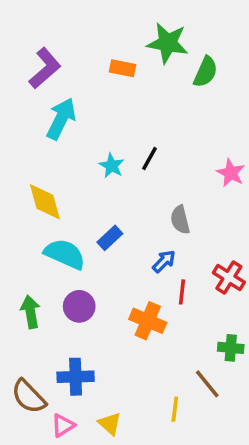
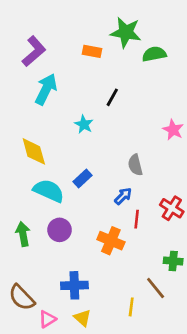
green semicircle: (205, 72) -> (154, 54), turned -125
black line: (150, 158) -> (112, 97), moved
blue cross: (76, 377) -> (74, 285), moved

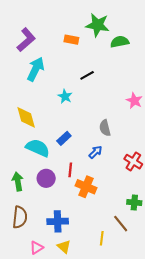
black line: (112, 97) -> (87, 75), turned 32
red line: (137, 219) -> (70, 170), moved
brown semicircle: (22, 298) -> (20, 217), moved, turned -130

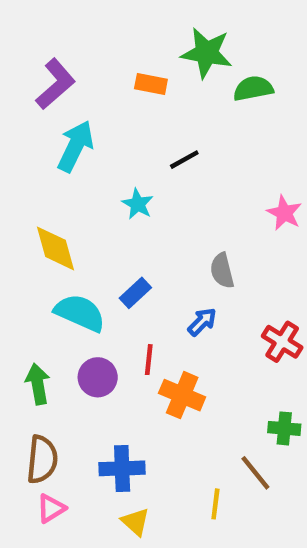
pink triangle: (37, 248) -> (51, 508), moved

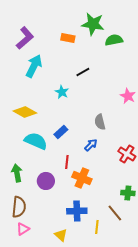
yellow diamond: (55, 248) -> (25, 112), turned -45
purple circle: (98, 377) -> (46, 181), moved
blue cross: (122, 468) -> (77, 211), moved

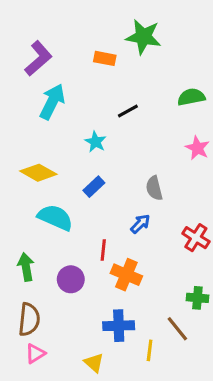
green semicircle: (114, 40) -> (191, 97), moved
blue rectangle: (61, 132) -> (94, 187), moved

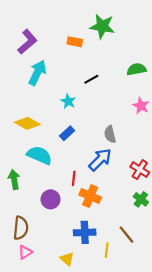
blue arrow: (140, 224) -> (100, 160), size x1.6
green arrow: (26, 267) -> (14, 180), moved
green cross: (197, 298) -> (141, 199), moved, turned 32

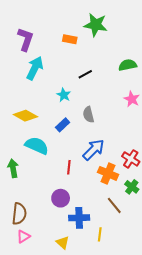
purple L-shape: (27, 42) -> (25, 39), turned -30
gray semicircle: (110, 134) -> (88, 115), moved
orange cross: (90, 196) -> (108, 173), moved
purple circle: (51, 199) -> (61, 198), moved
brown line: (127, 235) -> (114, 205), moved

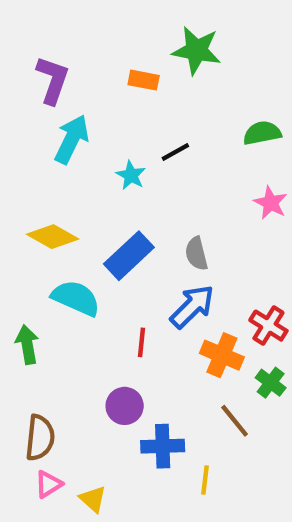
cyan star: (64, 95) -> (131, 175), moved
gray semicircle: (88, 115) -> (197, 254), moved
blue rectangle: (63, 125) -> (129, 256), size x1.6
yellow triangle: (63, 243) -> (93, 499), moved

